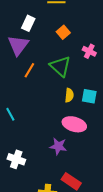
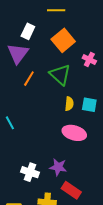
orange square: (63, 32) -> (63, 40), size x1.6
purple star: (58, 146) -> (58, 167), moved
white cross: (16, 159) -> (30, 172), moved

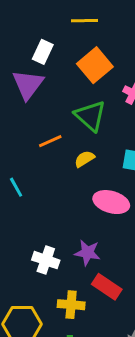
orange line: (29, 79) -> (50, 141), moved, turned 35
yellow semicircle: (69, 104) -> (84, 159), moved, turned -128

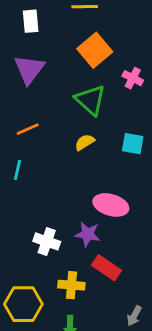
white rectangle: (43, 52) -> (31, 21), moved, turned -30
orange line: (50, 141) -> (28, 129), moved
cyan line: (16, 187) -> (18, 170), turned 42
pink ellipse: (111, 202) -> (111, 205), moved

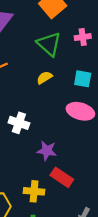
pink cross: (133, 78) -> (83, 37), moved, turned -35
pink ellipse: (111, 205) -> (80, 111), moved
white cross: (47, 241) -> (19, 123), moved

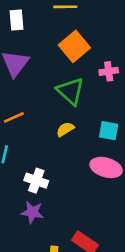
pink cross: (83, 37) -> (109, 71), moved
purple star: (47, 151) -> (32, 212), moved

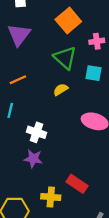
cyan square: (109, 131) -> (94, 73), moved

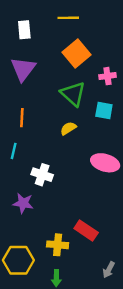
orange line: (18, 80) -> (22, 118), turned -63
purple star: (33, 159) -> (23, 203), moved

